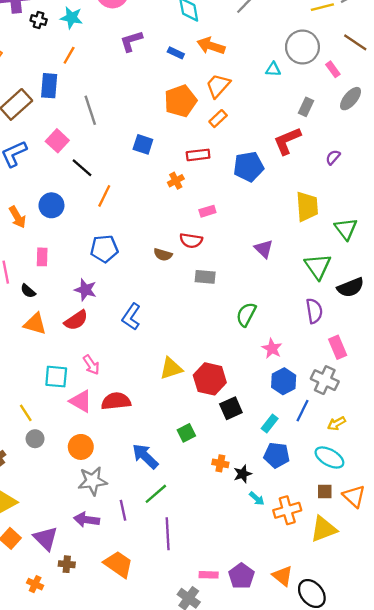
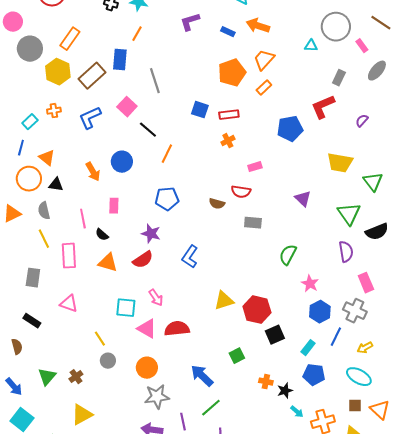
red rectangle: (198, 155) -> (229, 115), moved
yellow trapezoid: (307, 207) -> (340, 163), turned 104

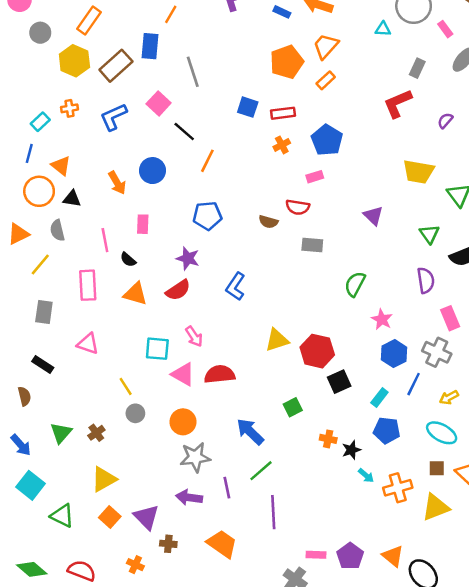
gray circle: (30, 49) -> (40, 33), size x0.7
blue pentagon: (290, 129) -> (327, 140), moved, turned -30
green triangle: (349, 214) -> (429, 234), size x0.7
yellow line: (44, 239) -> (40, 264), moved, turned 66

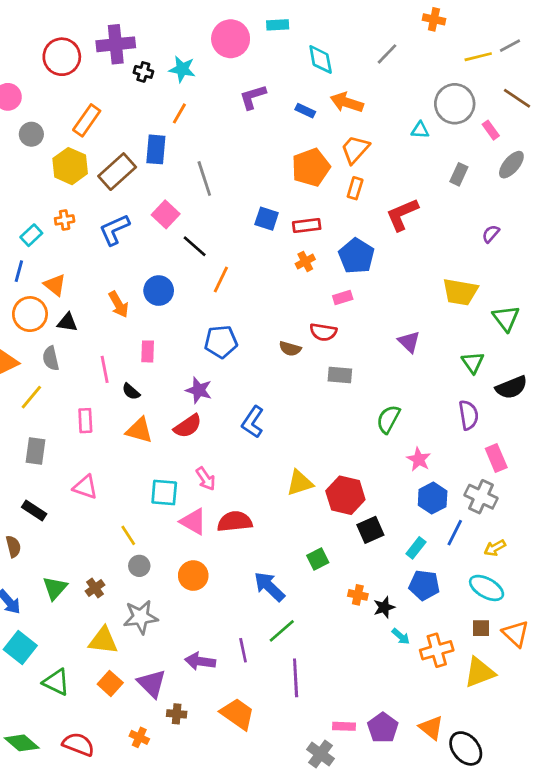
orange rectangle: (326, 80) -> (355, 188), turned -30
red L-shape: (398, 103) -> (402, 214), moved
pink rectangle: (88, 285) -> (85, 421), size x0.7
gray star: (195, 457) -> (141, 617), moved
yellow triangle: (104, 479) -> (103, 641), turned 36

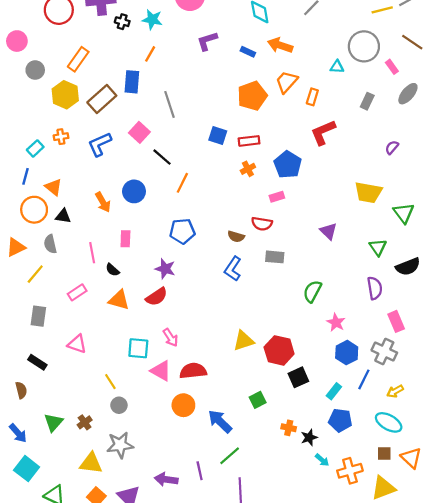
orange rectangle: (355, 188) -> (312, 97), moved
pink rectangle: (85, 421) -> (77, 292), turned 60
blue L-shape: (253, 422) -> (233, 269), moved
orange circle: (193, 576) -> (183, 405), moved

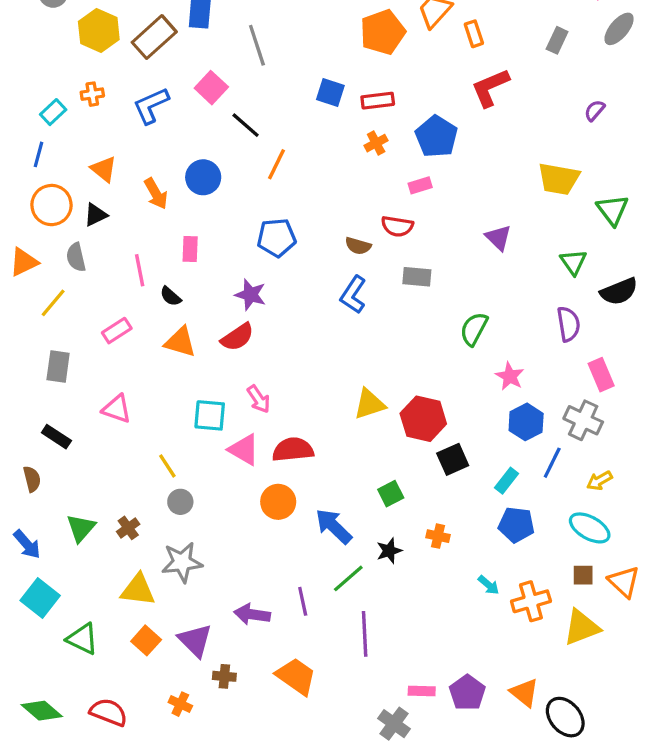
orange rectangle: (312, 97) -> (474, 34), turned -35
orange triangle: (53, 187) -> (104, 169), moved
black triangle: (63, 216) -> (96, 215), turned -35
black star: (309, 437) -> (389, 551), moved

